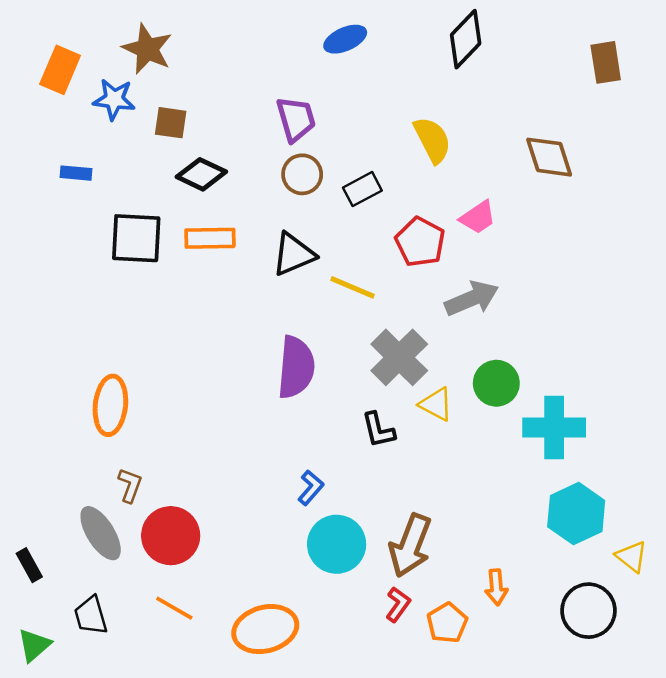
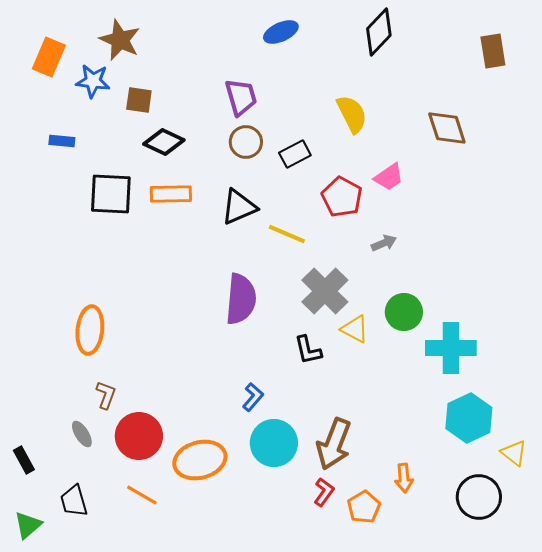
gray arrow: (472, 298) -> (384, 243), size x0.6
gray ellipse: (101, 533) -> (82, 434), size x0.6
orange ellipse: (265, 629) -> (200, 460), moved

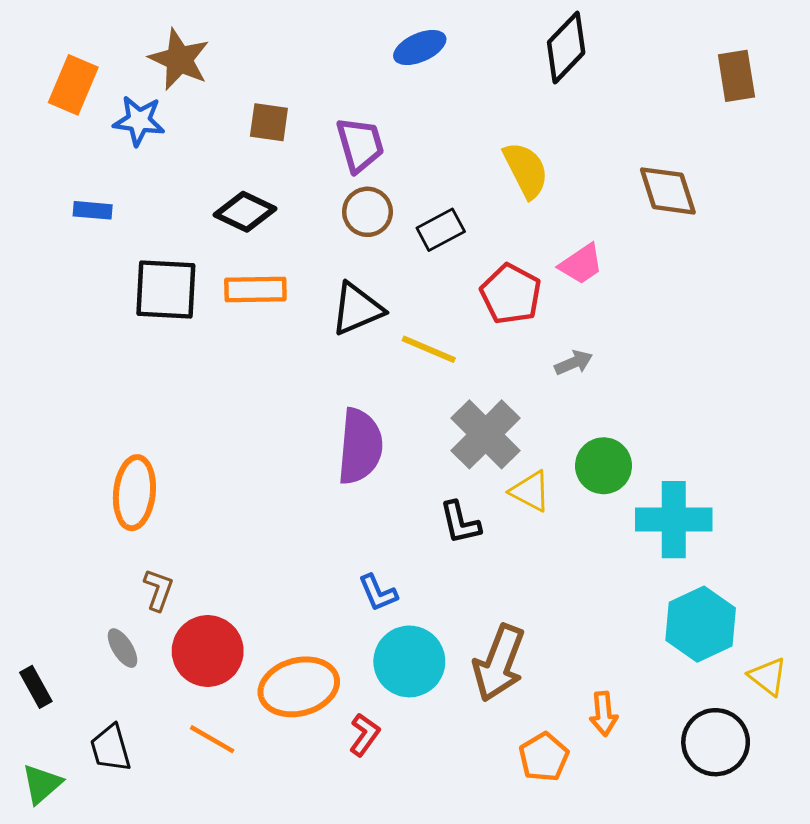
brown square: (139, 100) -> (269, 122), moved
blue L-shape: (253, 397) -> (378, 593), turned 116
red L-shape: (324, 492) -> (365, 735), moved

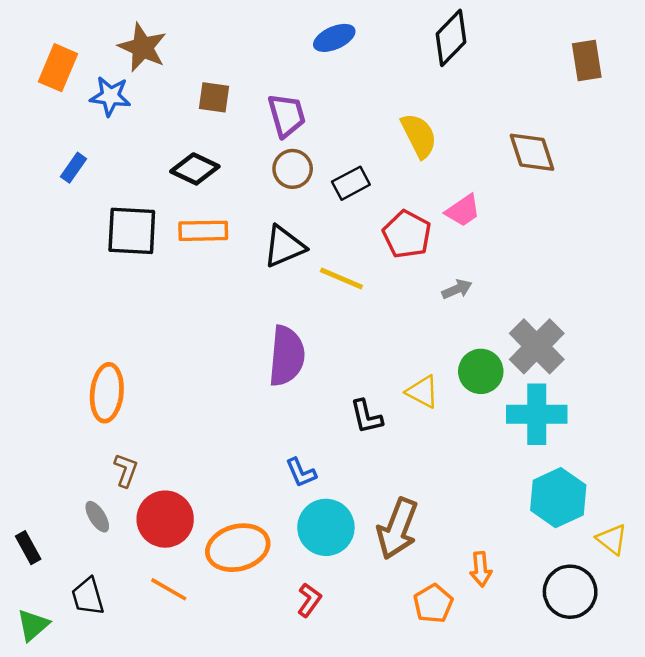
blue rectangle: (93, 210) -> (73, 168), turned -60
gray cross: (486, 434) -> (537, 346), moved
red L-shape: (365, 735) -> (309, 600), moved

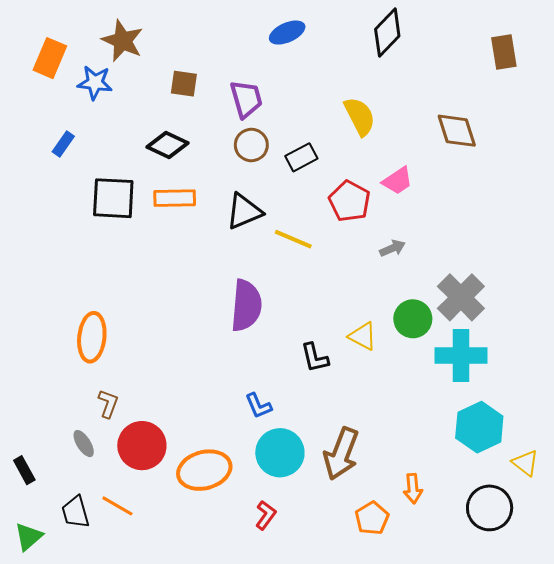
orange line: (169, 589) -> (117, 506), moved

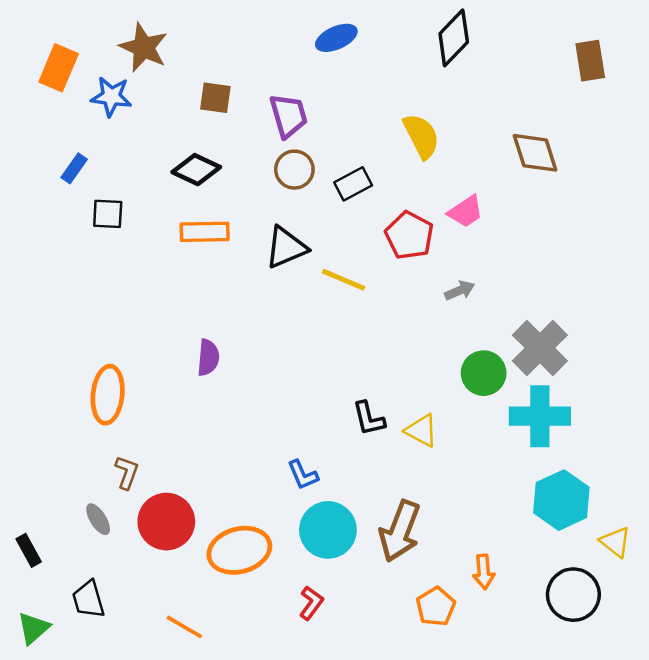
black square: (113, 198) -> (108, 214), moved, size x0.6
purple semicircle: (246, 306) -> (208, 358), moved, size x0.6
yellow triangle: (363, 336) -> (421, 431), moved
orange line: (117, 506) -> (184, 627), moved

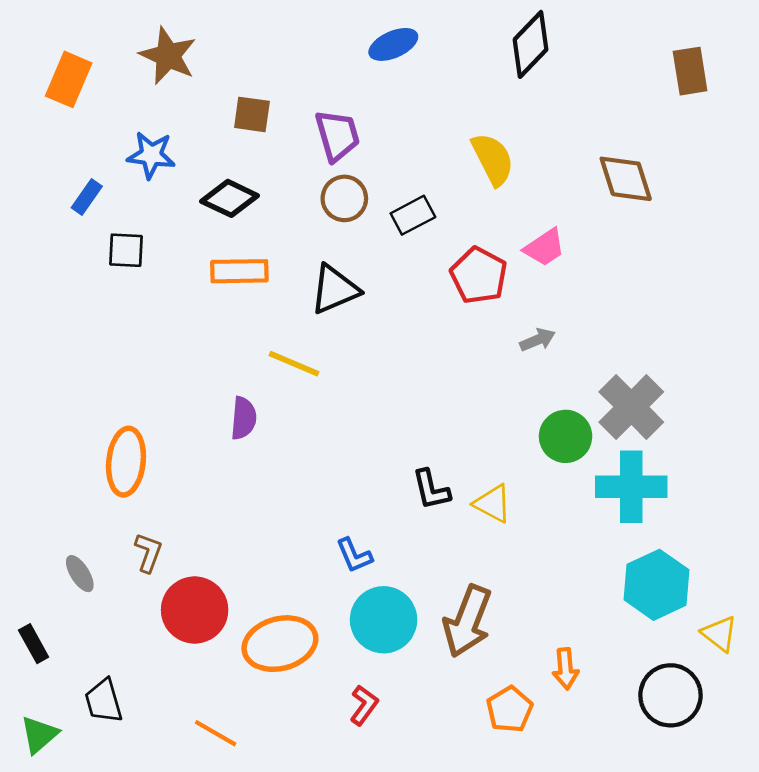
blue star: (111, 97) -> (151, 155), moved
yellow line: (344, 280) -> (294, 364), moved
gray ellipse: (98, 519) -> (80, 574), moved

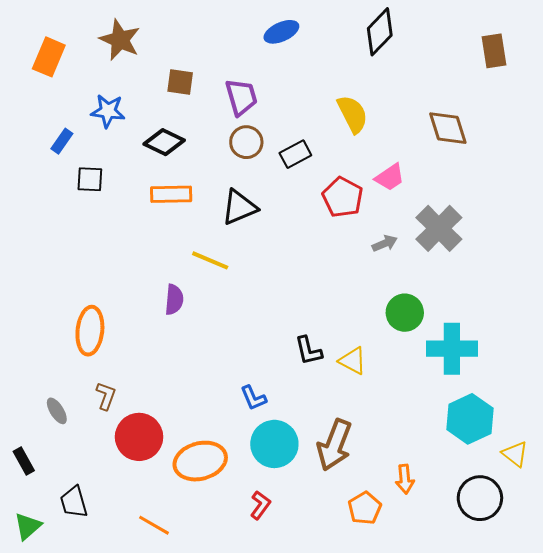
gray cross: (631, 407) -> (439, 228), moved

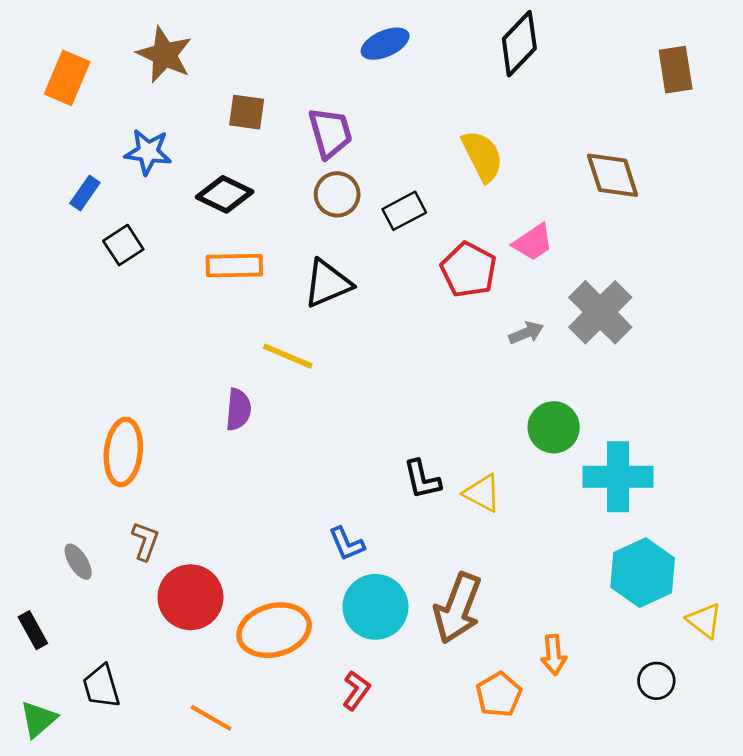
black square: (90, 179) -> (123, 245), turned -36
black circle: (480, 498) -> (656, 681), size x0.6

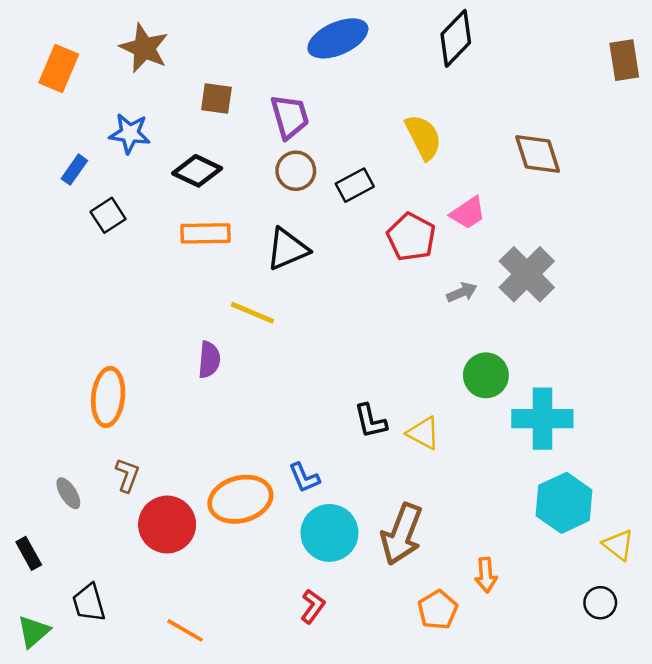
blue ellipse: (385, 44) -> (338, 38), size x1.4
brown rectangle: (676, 70) -> (624, 60), moved
orange ellipse: (274, 630) -> (240, 499), moved
black circle: (656, 681) -> (600, 603), moved

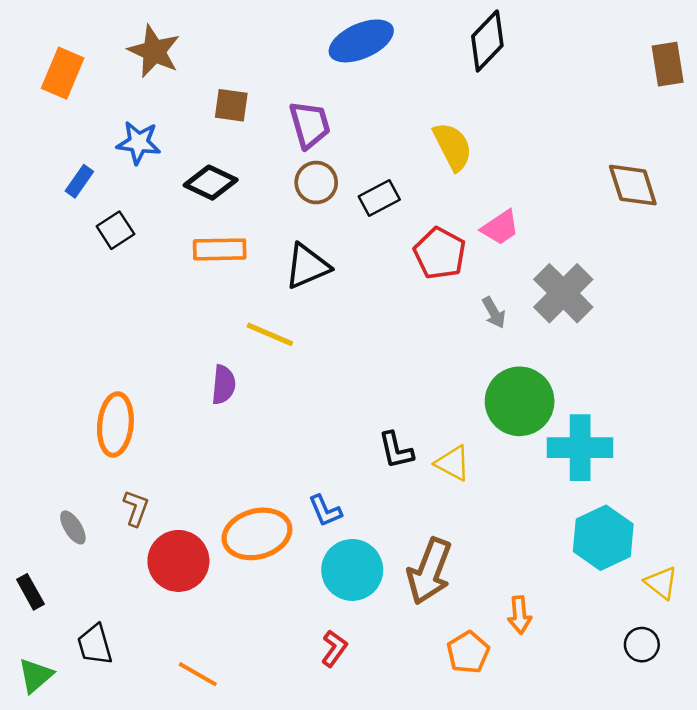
brown diamond: (538, 154) -> (633, 185), moved
gray arrow: (462, 292) -> (494, 313), turned 84
green circle: (486, 375) -> (520, 401), size x1.4

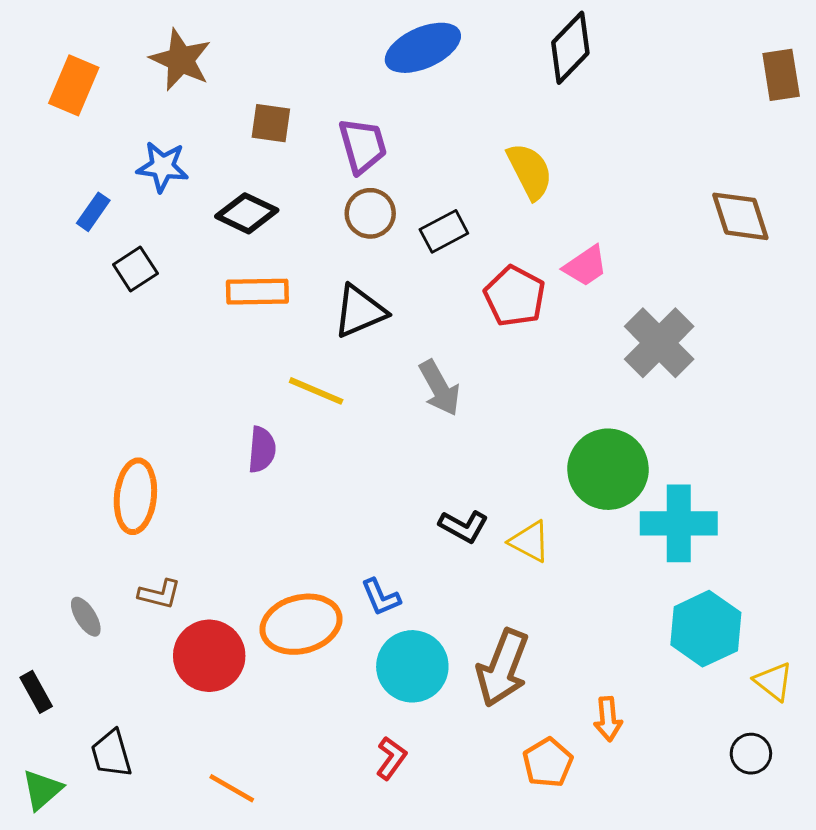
gray arrow: (494, 313) -> (439, 388), moved, size x1.5
black L-shape: (396, 450) -> (464, 526), turned -48
brown L-shape: (136, 508) -> (160, 594), turned 84

